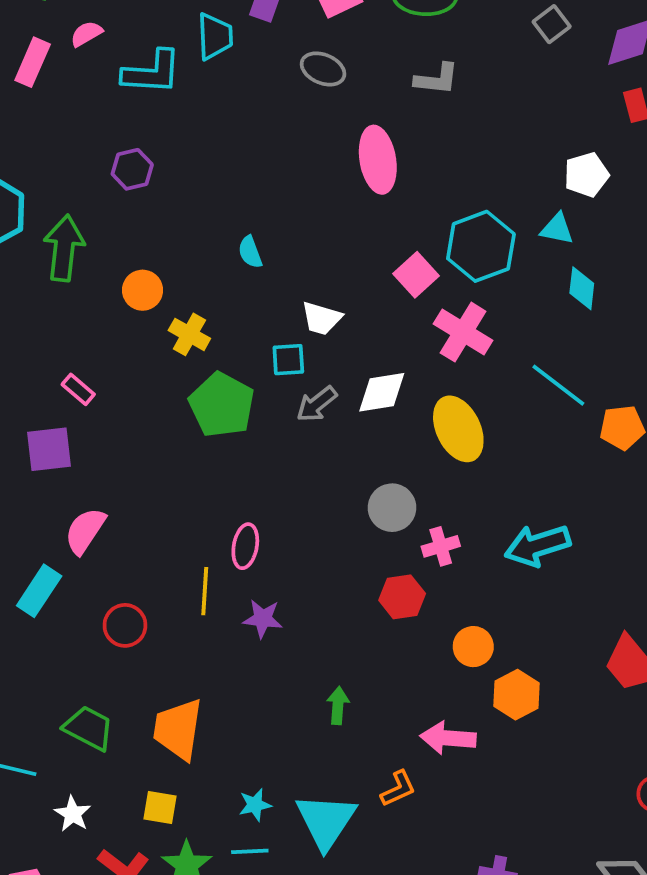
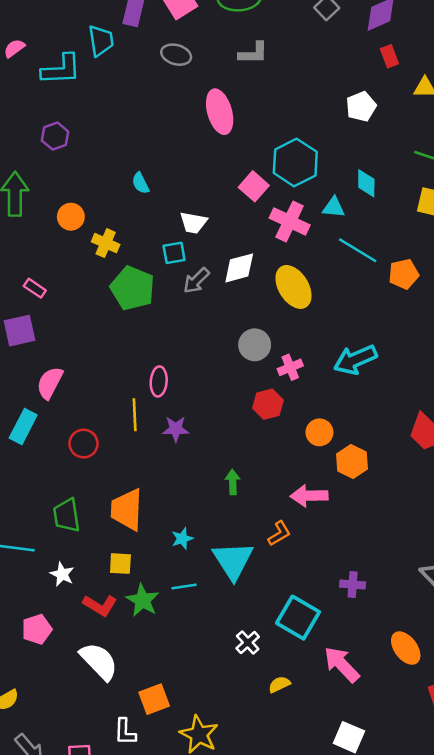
cyan triangle: (557, 229) -> (334, 207), moved
green trapezoid: (89, 728) -> (67, 515), turned -120
cyan star: (255, 805) -> (182, 539), moved

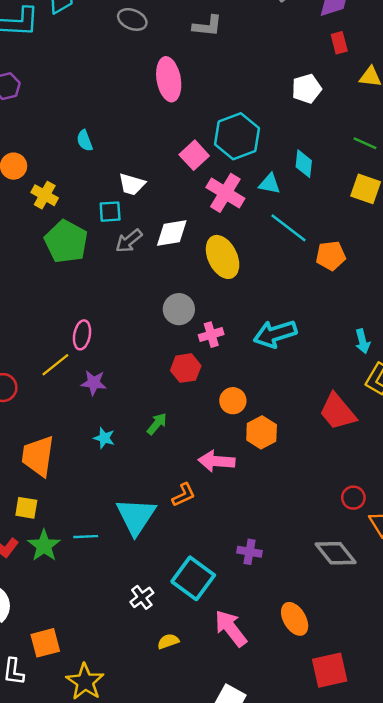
yellow line: (135, 415) -> (55, 365), turned 48
green arrow: (233, 482) -> (157, 424), moved, turned 35
cyan star: (182, 539) -> (104, 438), moved, turned 30

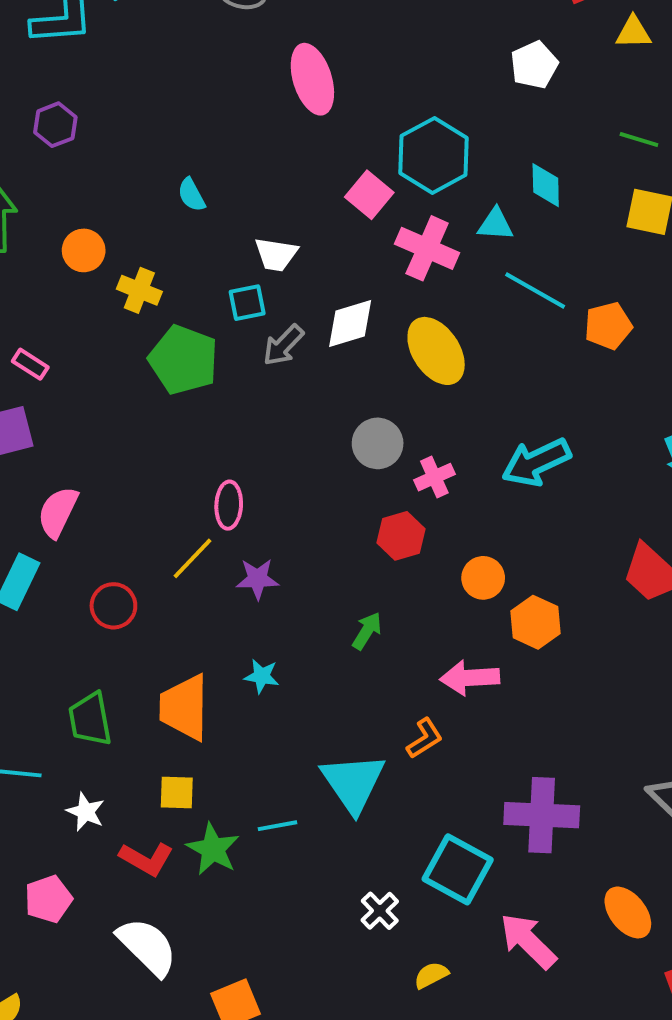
cyan star: (104, 438) -> (262, 676), moved
purple cross: (249, 552) -> (542, 815), size x1.8

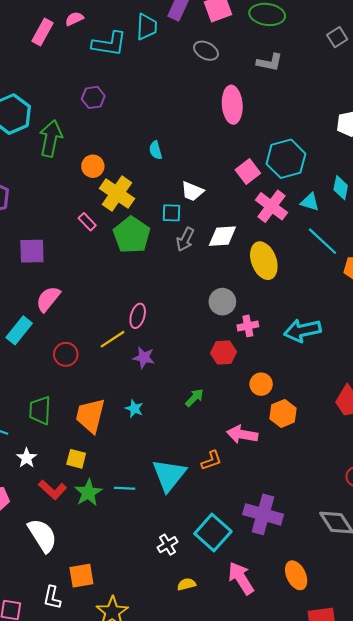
yellow cross: (139, 290) -> (117, 194), size x1.5
gray arrow: (283, 345) -> (185, 239), turned -30
pink rectangle: (30, 364) -> (87, 222), moved

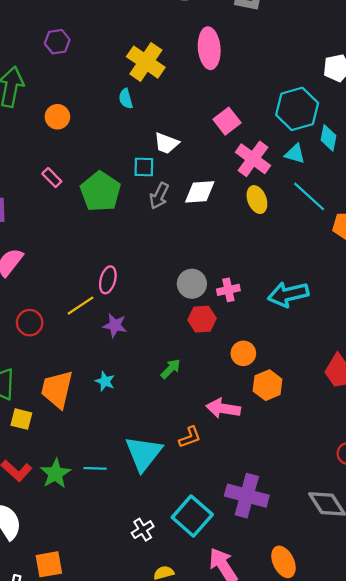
cyan hexagon: (286, 159) -> (297, 109), moved
yellow cross: (117, 194) -> (146, 62), moved
yellow ellipse: (264, 261) -> (257, 200), moved, size x0.7
gray circle: (222, 302) -> (192, 284), moved
yellow square: (76, 459) -> (21, 419), moved

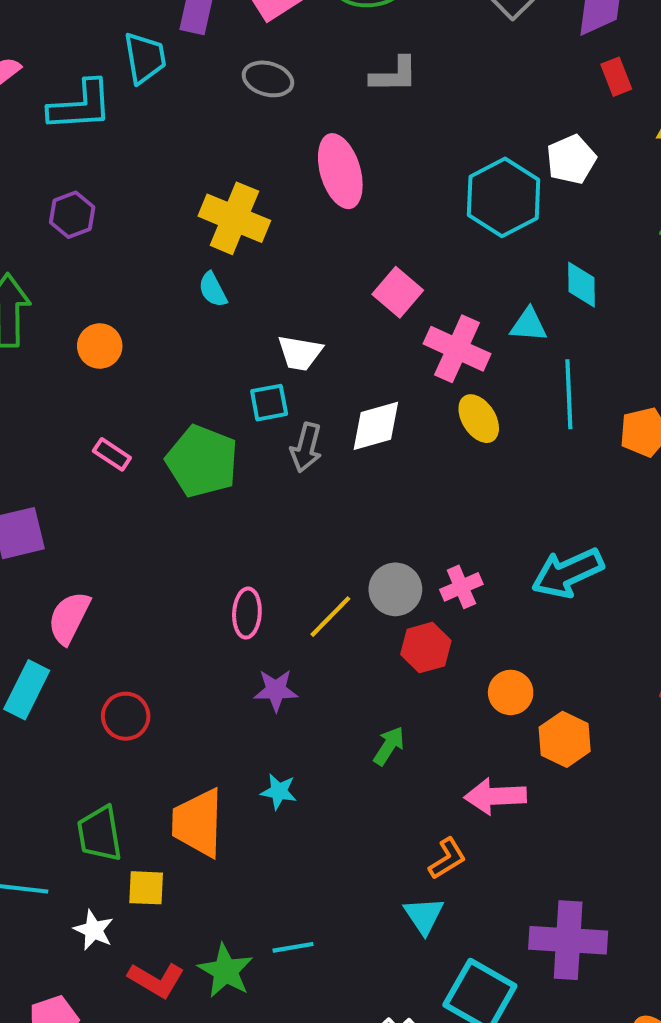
cyan hexagon: (297, 109) -> (504, 197), moved
cyan line: (309, 196) -> (569, 394), turned 57
yellow line: (81, 306) -> (330, 617), moved
cyan triangle: (144, 453) -> (424, 916), moved, size x0.6

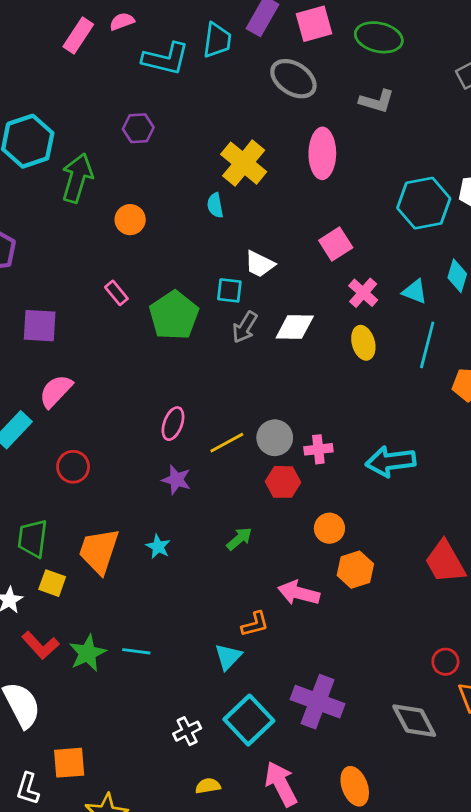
gray ellipse: (268, 79) -> (293, 79), size x1.4
pink cross: (457, 349) -> (363, 293), size x0.7

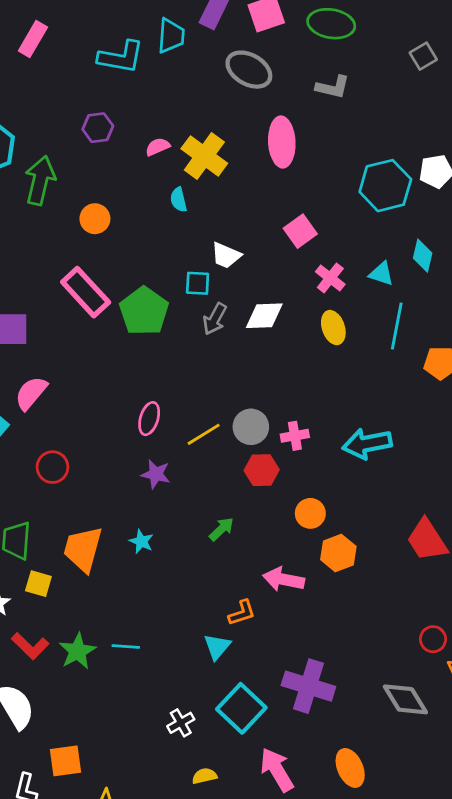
pink semicircle: (122, 21) -> (158, 147), moved
pink rectangle: (116, 293) -> (86, 292), size x2.0

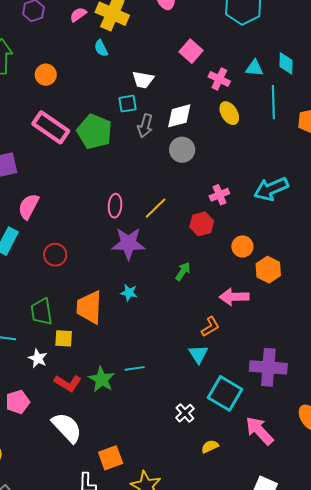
cyan diamond: (423, 256) -> (286, 63), moved
gray circle: (251, 427) -> (182, 150), moved
purple star: (156, 474) -> (128, 243), size x1.6

